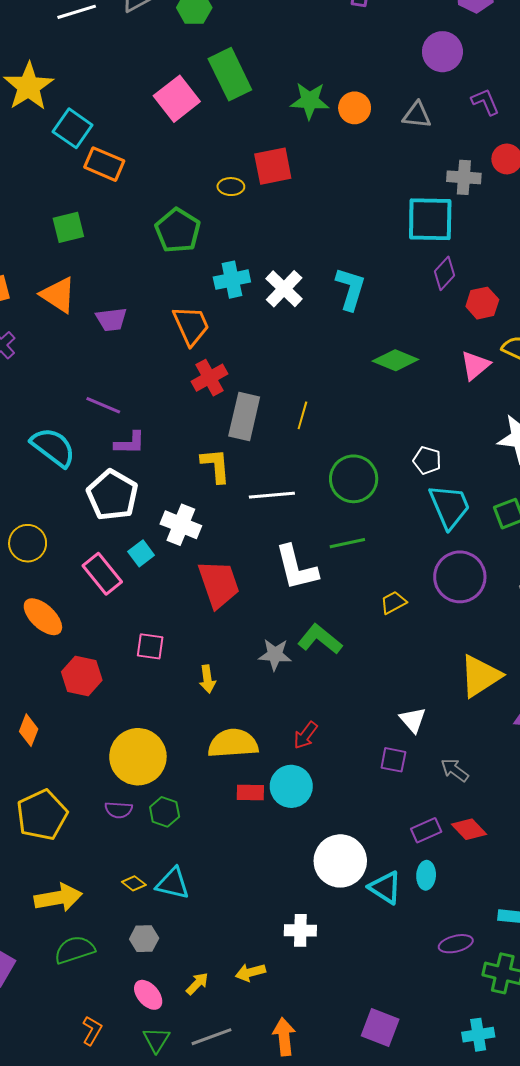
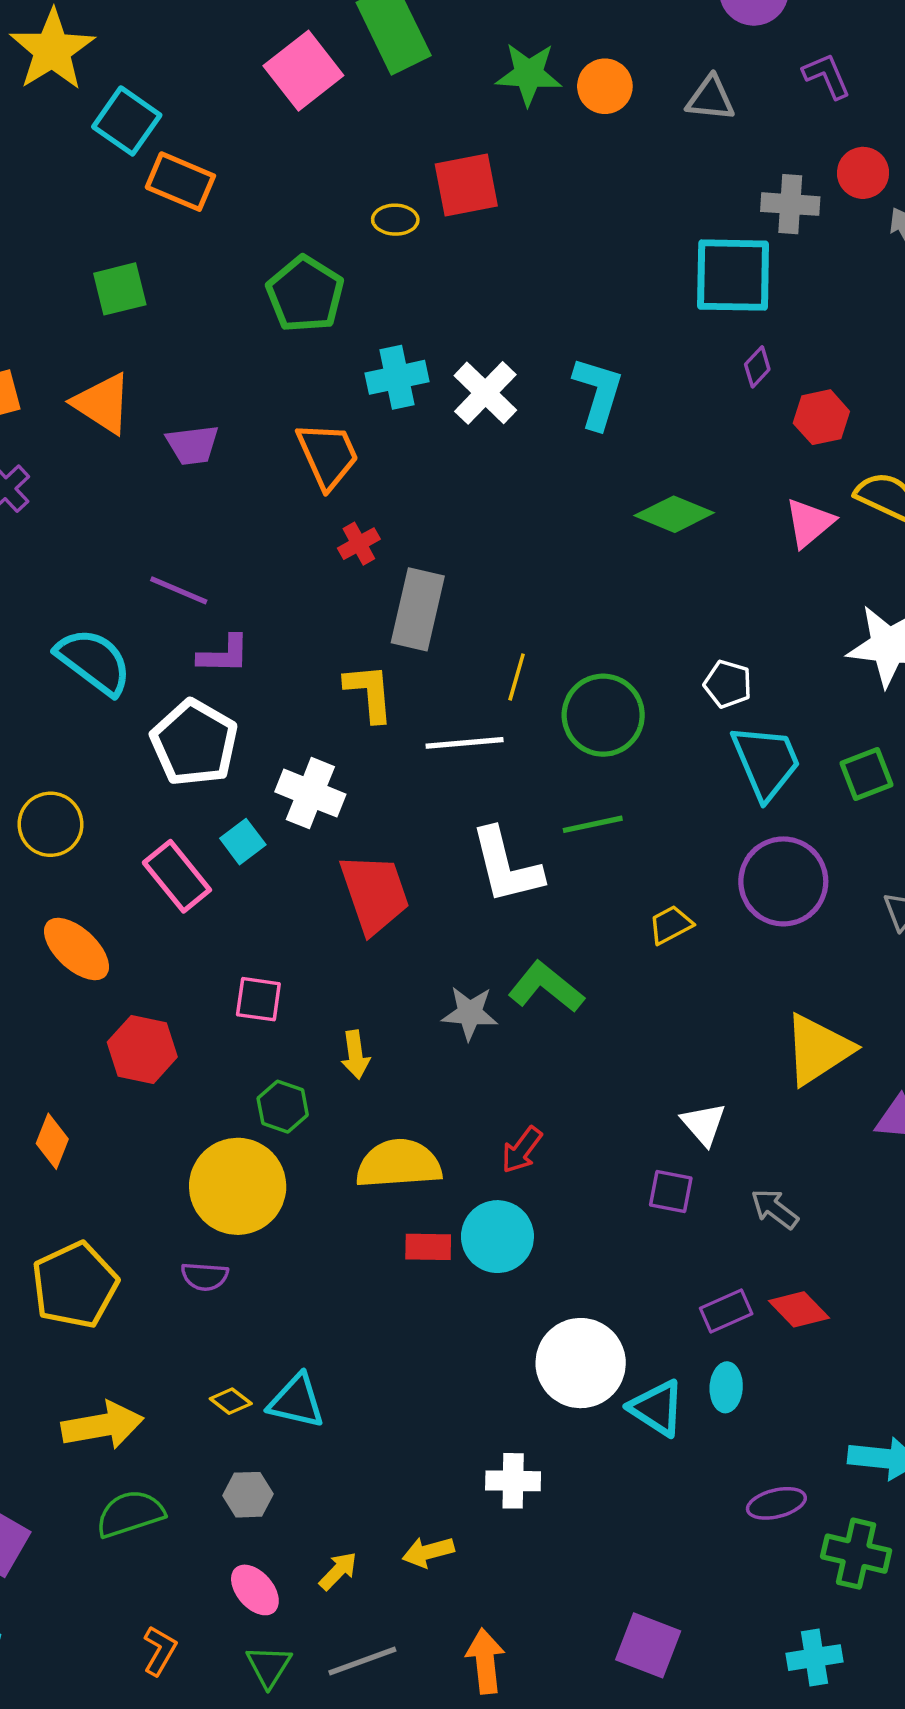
purple diamond: (444, 273) -> (757, 367), size x0.7
red cross: (209, 378) -> (359, 544), size x0.7
yellow line: (302, 415) -> (517, 677), moved
green hexagon: (165, 812) -> (283, 1107), moved

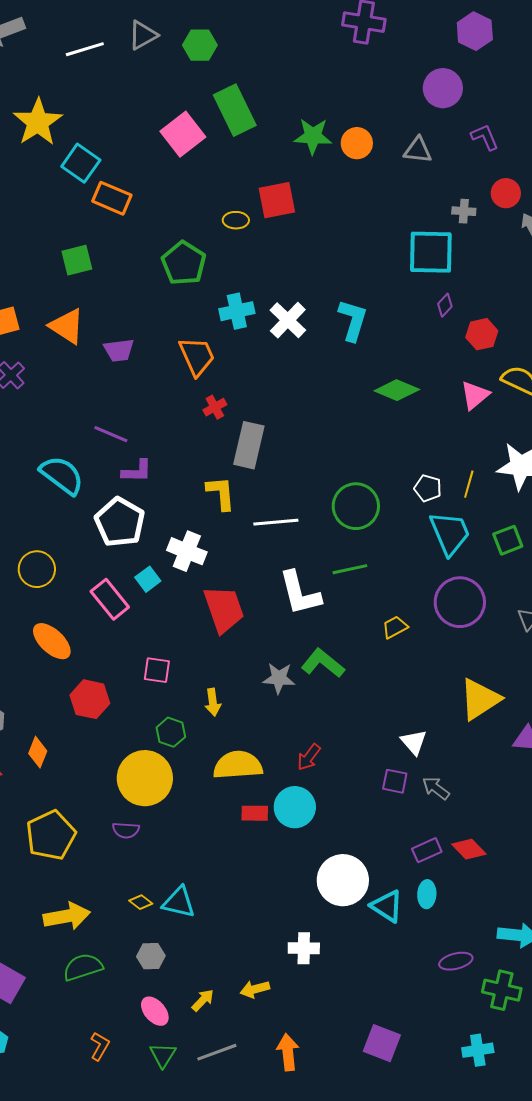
gray cross: (790, 204) -> (464, 211), size x0.7
yellow line: (517, 677) -> (469, 484), moved
gray arrow: (775, 1209) -> (436, 788), moved

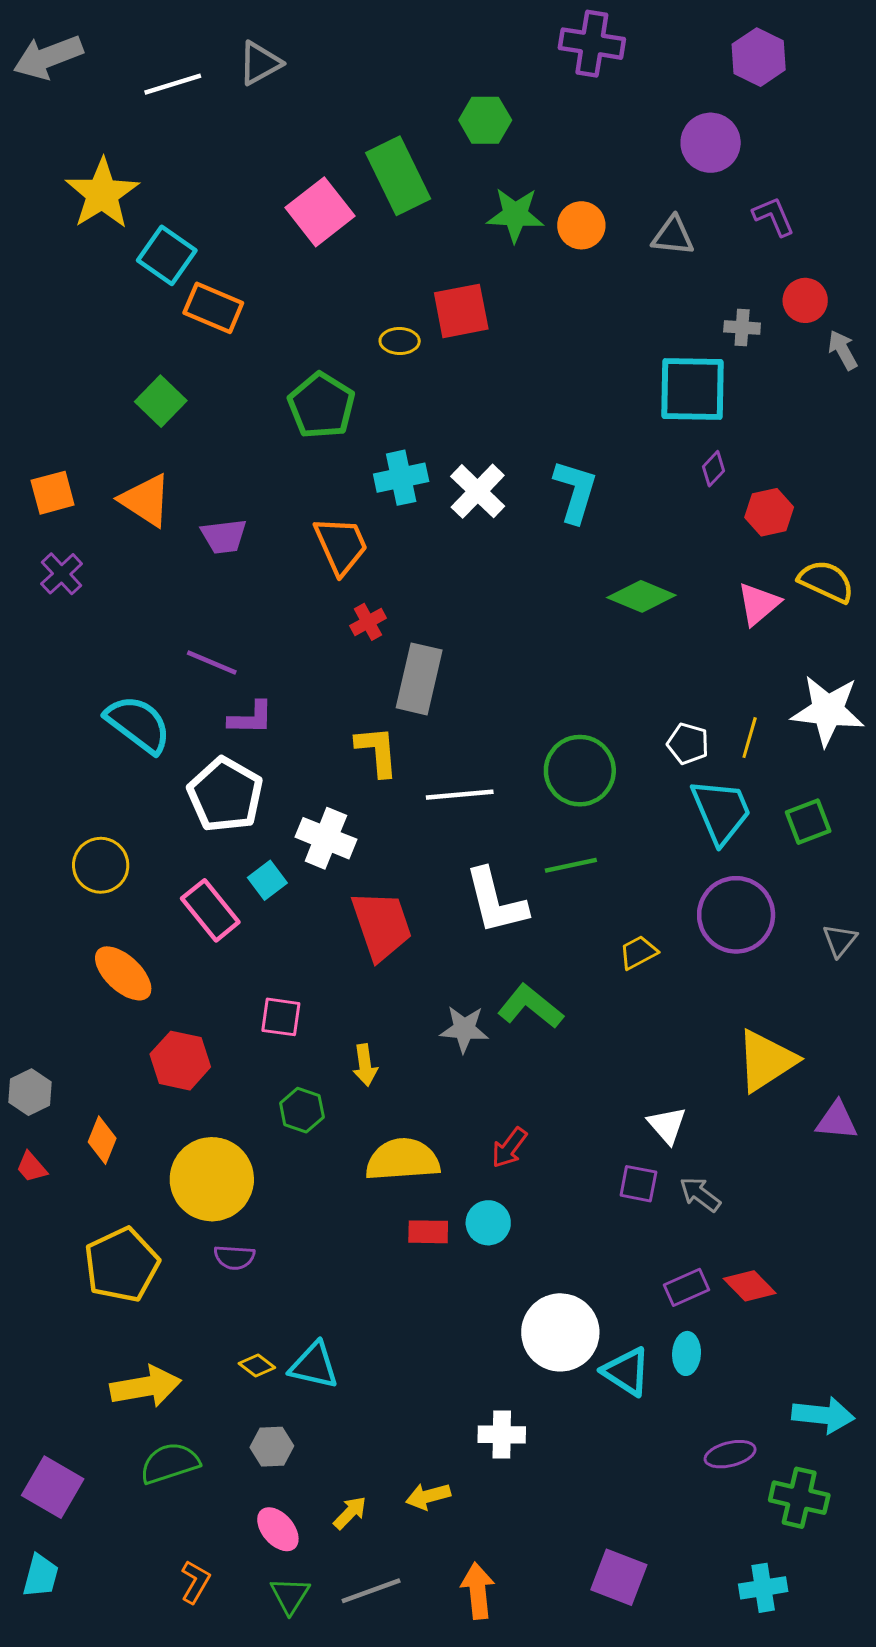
green hexagon: (200, 45) -> (485, 120), moved
green square: (77, 260) -> (161, 401), turned -32
yellow circle: (145, 778) -> (212, 1179), moved
cyan circle: (295, 807) -> (488, 1223), size x0.7

